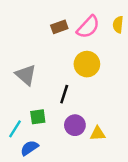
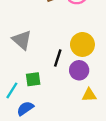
yellow circle: (87, 64) -> (82, 44), moved
purple circle: (75, 125) -> (79, 70), moved

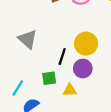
green square: (33, 79) -> (49, 78), moved
yellow triangle: (89, 95) -> (70, 90), moved

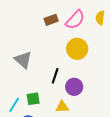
yellow circle: (86, 44) -> (77, 49), moved
green square: (49, 78) -> (33, 99), moved

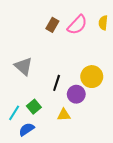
brown rectangle: (51, 20) -> (52, 25), turned -40
yellow circle: (77, 49) -> (92, 77), moved
green square: (33, 99) -> (34, 107), turned -32

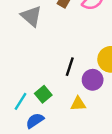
gray triangle: (23, 66) -> (31, 16), moved

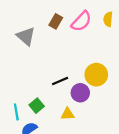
black line: (70, 67) -> (60, 81), turned 49
cyan line: (20, 101) -> (16, 112), turned -42

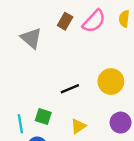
purple circle: (80, 93) -> (121, 123), moved
green square: (37, 106) -> (43, 117), turned -32
yellow triangle: (67, 114) -> (78, 126), turned -32

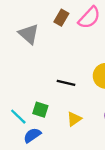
black line: (70, 89) -> (66, 83), turned 36
cyan line: (20, 124) -> (18, 117), turned -36

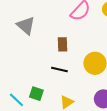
brown rectangle: (61, 18) -> (63, 44), moved, turned -32

